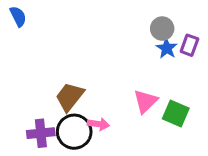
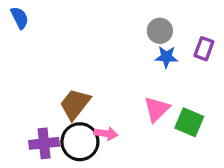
gray circle: (162, 29) -> (160, 31), moved
blue star: (167, 48) -> (166, 57), moved, turned -30

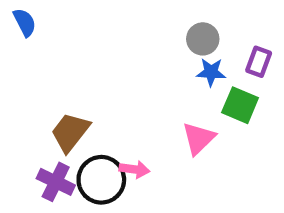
brown trapezoid: (75, 104) -> (70, 132), moved
green square: (189, 122) -> (240, 105), moved
purple cross: (44, 143) -> (56, 182), turned 32

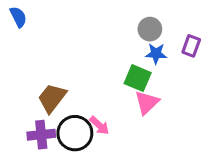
green square: (240, 105) -> (138, 78), moved
pink arrow: (134, 169) -> (99, 125), turned 35
purple cross: (56, 182) -> (41, 135), turned -32

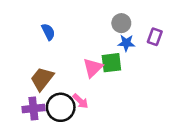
blue semicircle: (18, 17) -> (48, 32), moved
green square: (138, 78) -> (111, 63), turned -30
pink triangle: (147, 103) -> (93, 68), moved

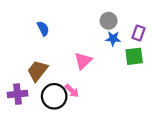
green square: (111, 63) -> (134, 56), moved
purple cross: (33, 109) -> (18, 94), moved

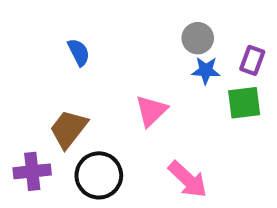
pink arrow: (72, 91) -> (188, 179), moved, size x1.5

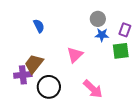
purple cross: (32, 171) -> (23, 75), moved

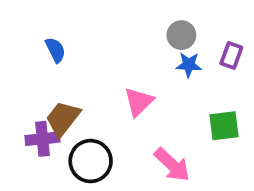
blue semicircle: (39, 26) -> (55, 50), moved
green square: (121, 51) -> (224, 126), moved

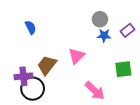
purple rectangle: (231, 55) -> (127, 30), turned 32
brown trapezoid: (63, 118) -> (47, 65), moved
black circle: (91, 161) -> (33, 89), moved

